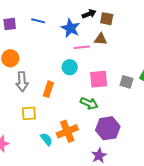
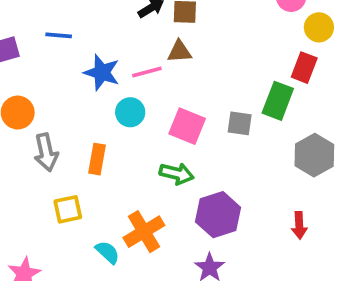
blue star: (71, 28) -> (102, 72), moved
pink square: (99, 79) -> (187, 126), turned 36

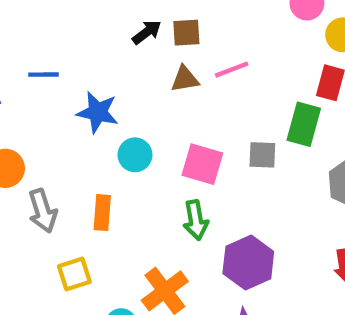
pink line: (147, 72) -> (232, 70), moved
green arrow: (177, 174) -> (196, 220), turned 72

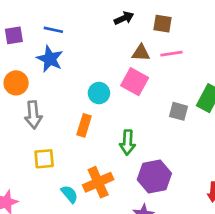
brown square: (186, 33) -> (163, 24), moved
blue star: (98, 112) -> (50, 59), moved
pink square: (202, 164) -> (135, 82), moved
orange rectangle: (102, 213) -> (84, 125), moved

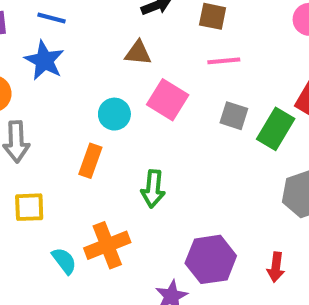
brown triangle: (141, 53) -> (138, 53), moved
gray square: (179, 111) -> (234, 116), moved
purple hexagon: (154, 176) -> (211, 259), moved

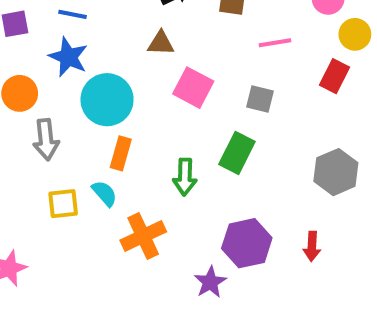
pink line: (224, 61) -> (275, 43), moved
cyan circle: (114, 114) -> (107, 100), moved, size x1.6
green rectangle: (276, 129) -> (237, 153), moved
cyan semicircle: (64, 261) -> (104, 193), moved

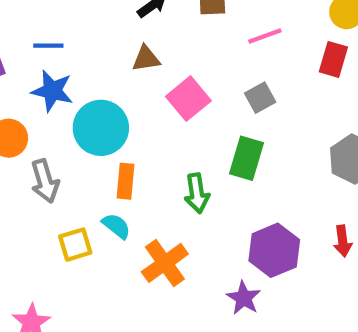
pink square: (193, 88) -> (188, 99), turned 33
gray square: (260, 99) -> (260, 98), turned -32

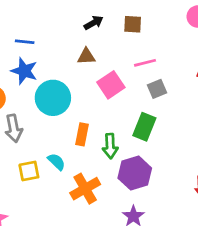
pink line: (265, 36) -> (145, 63), moved
orange rectangle: (125, 181) -> (82, 134), moved
purple hexagon: (274, 250) -> (135, 173), moved

